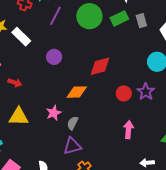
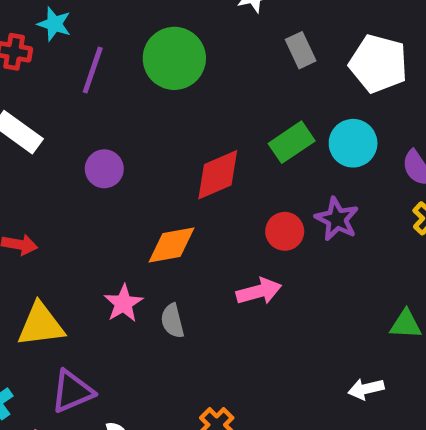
green rectangle: (119, 18) -> (292, 142), moved
gray semicircle: (73, 123) -> (172, 321), turned -32
pink arrow: (128, 130) -> (259, 291), moved, turned 78
purple triangle: (72, 146) -> (72, 391), moved

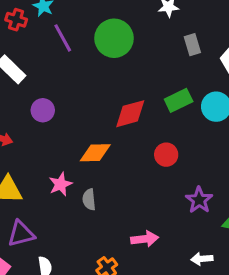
purple line: (93, 70) -> (63, 38), turned -56
purple circle: (104, 169) -> (43, 110), moved
purple star: (337, 219) -> (199, 200), moved
pink arrow: (259, 291) -> (145, 239), moved

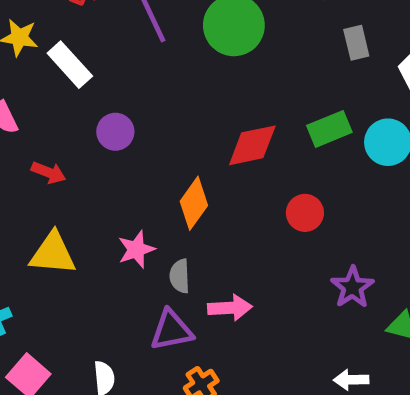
orange diamond: (95, 153) -> (194, 203), turned -56
purple triangle: (21, 234) -> (171, 330), moved
pink arrow: (145, 239) -> (230, 308), moved

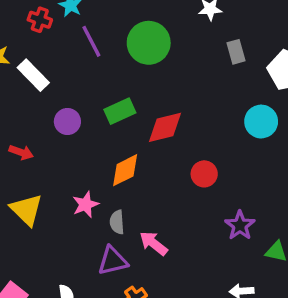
green rectangle: (329, 129) -> (120, 111), moved
orange diamond: (194, 203) -> (125, 170), turned 30
yellow triangle: (53, 254) -> (26, 210), turned 42
pink arrow: (230, 308) -> (154, 243), turned -136

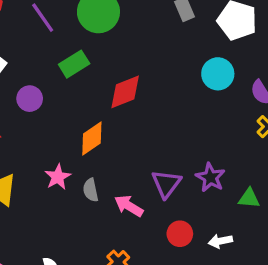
green rectangle: (120, 111) -> (74, 64), moved
red circle: (204, 174) -> (180, 234), moved
purple triangle: (113, 261) -> (166, 184), moved, turned -32

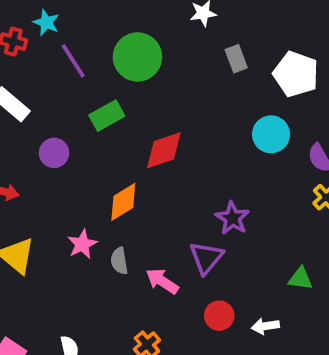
purple star: (210, 177) -> (232, 218), moved

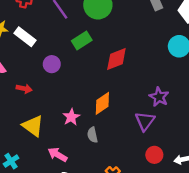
orange diamond: (123, 202) -> (102, 103), moved
gray semicircle: (119, 261) -> (92, 135), moved
pink arrow: (162, 281) -> (58, 155), moved

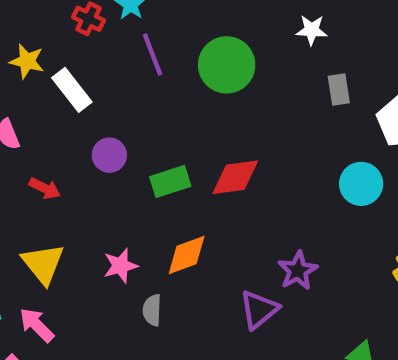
green rectangle: (82, 40) -> (170, 181), moved
pink arrow: (58, 155) -> (37, 325), moved

